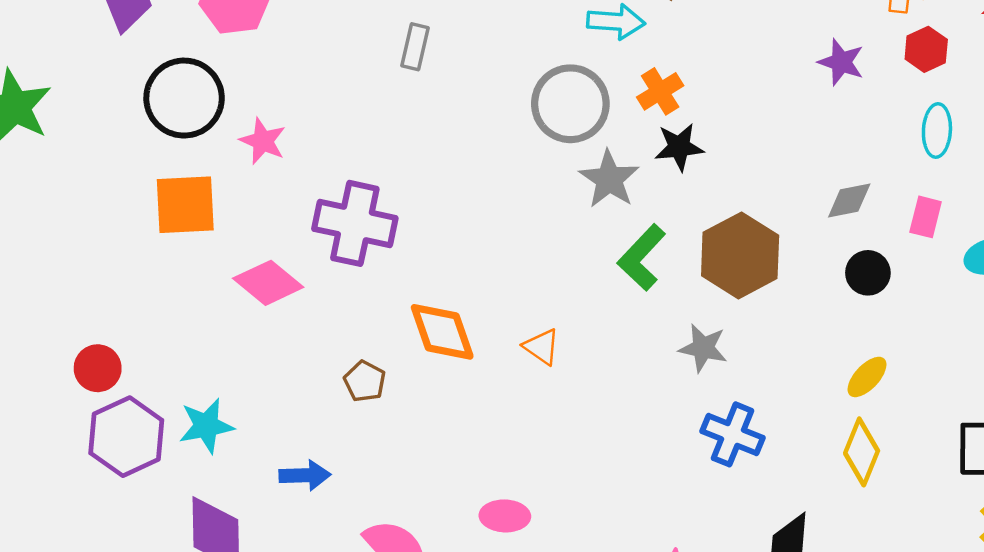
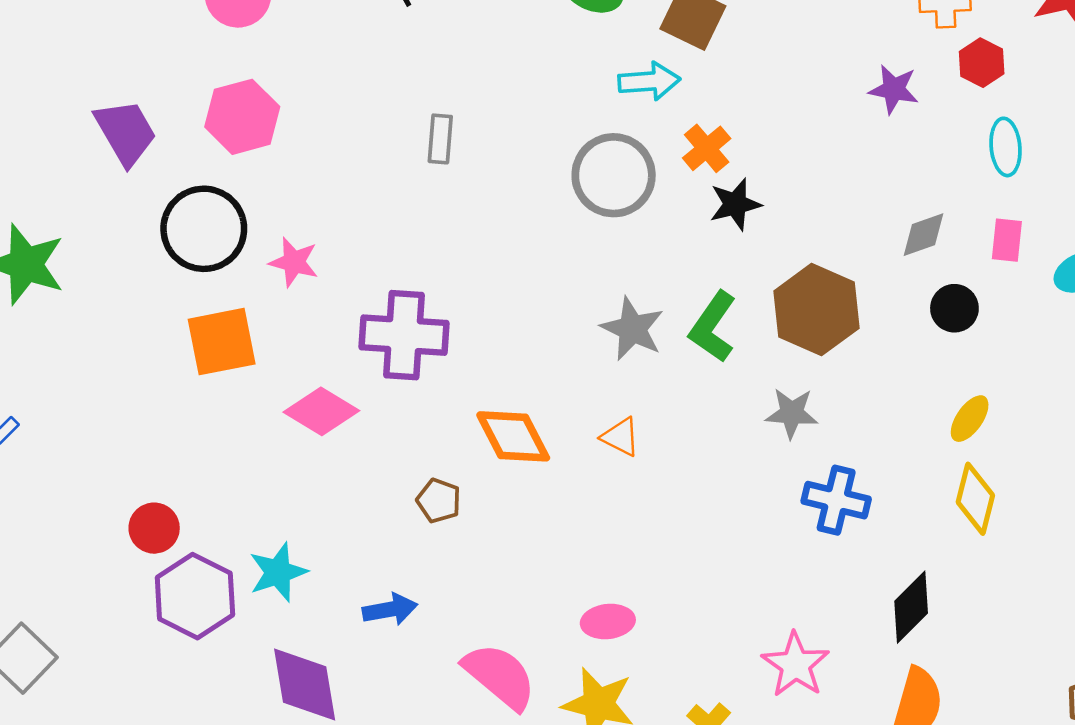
gray star: (609, 179) -> (632, 329), moved

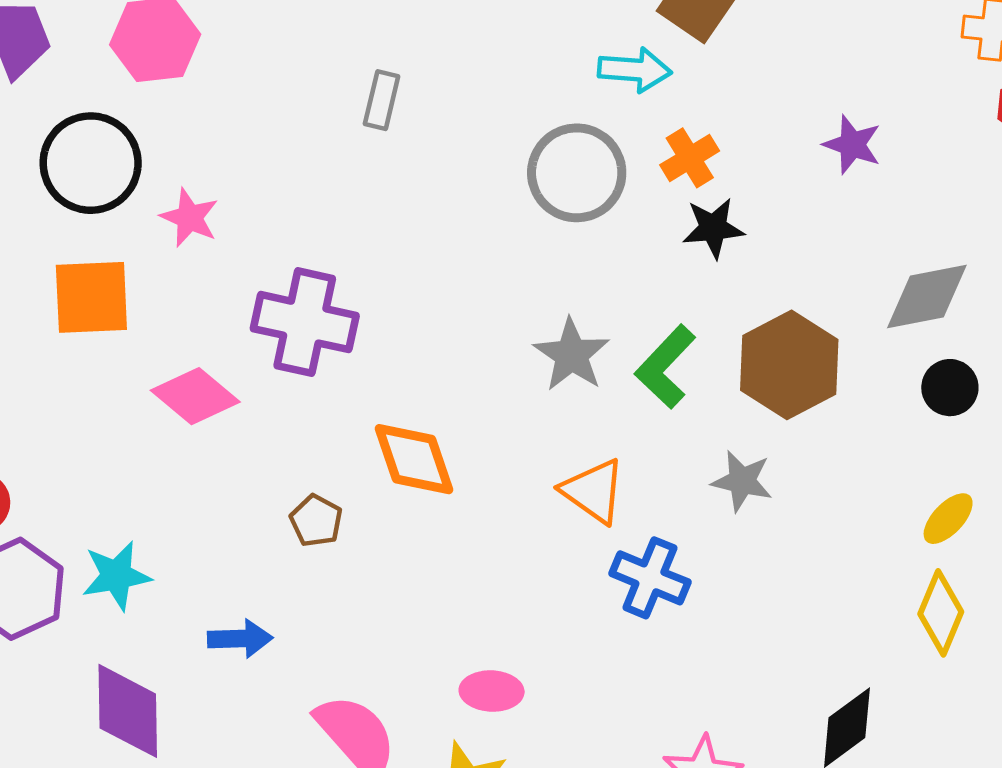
purple star: (894, 89) -> (852, 145), moved
gray diamond: (924, 235) -> (927, 296), size x1.5
orange triangle: (620, 437) -> (593, 491), moved, size x1.4
blue cross: (836, 500) -> (650, 578), moved

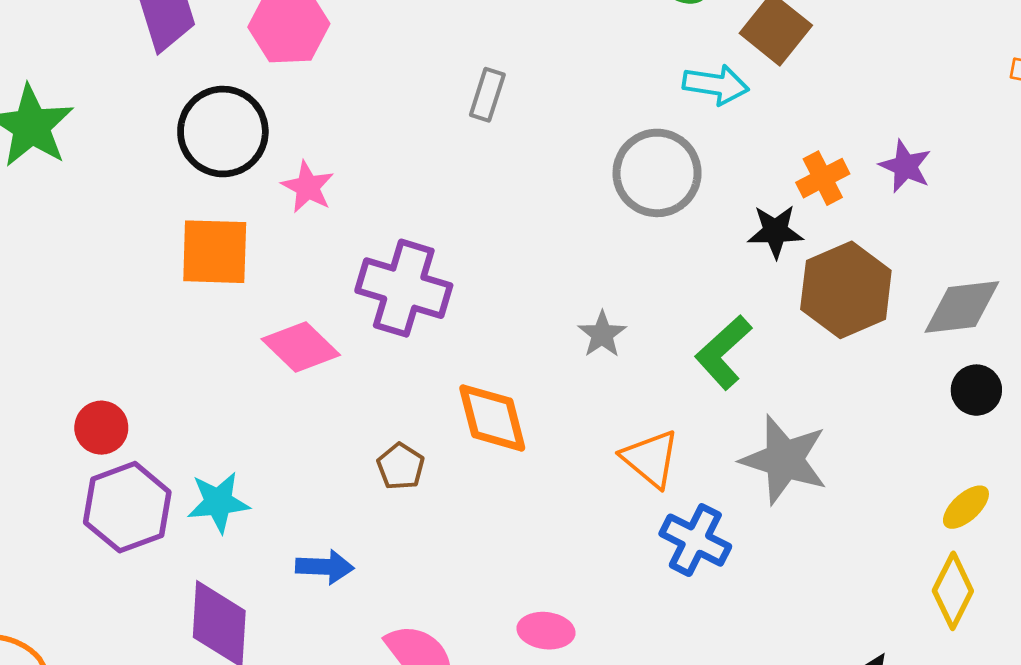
orange cross: (690, 158) -> (823, 178), moved
gray star: (572, 355) -> (602, 334), moved, size x0.7
brown hexagon: (789, 365) -> (846, 290), moved
gray star: (742, 481) -> (784, 460), size x1.6

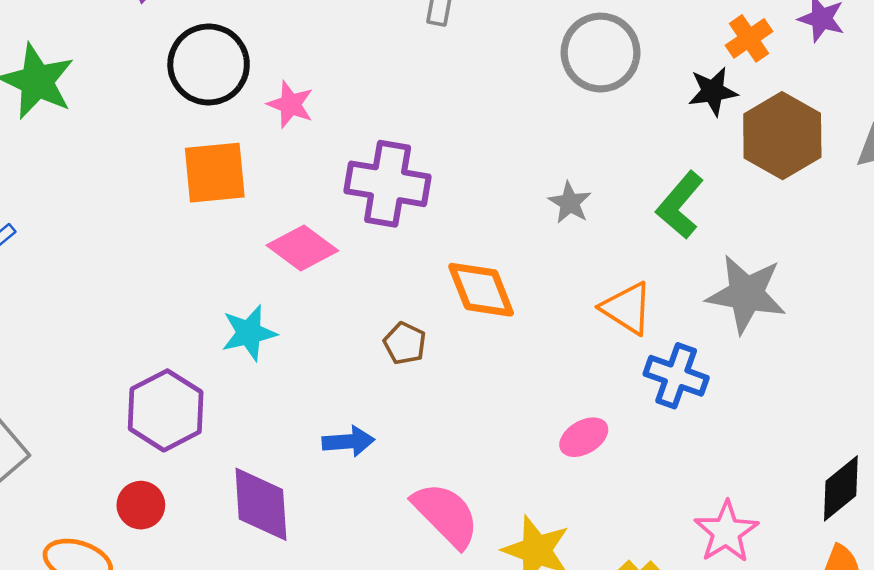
red circle: (101, 428) -> (141, 505), moved
cyan star: (218, 502) -> (249, 333), moved
pink ellipse: (546, 631) -> (584, 437), moved, turned -30

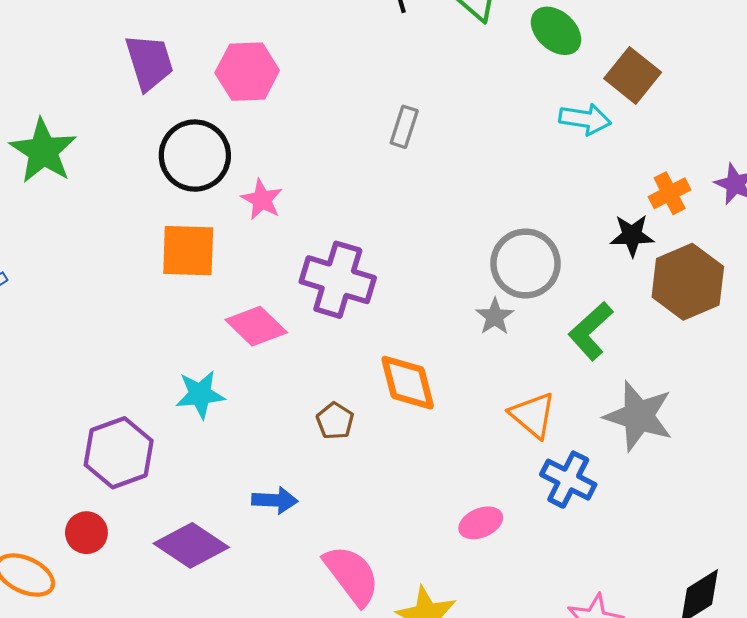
gray circle: (601, 53) -> (526, 263), moved
purple diamond: (261, 504) -> (191, 545), turned -60

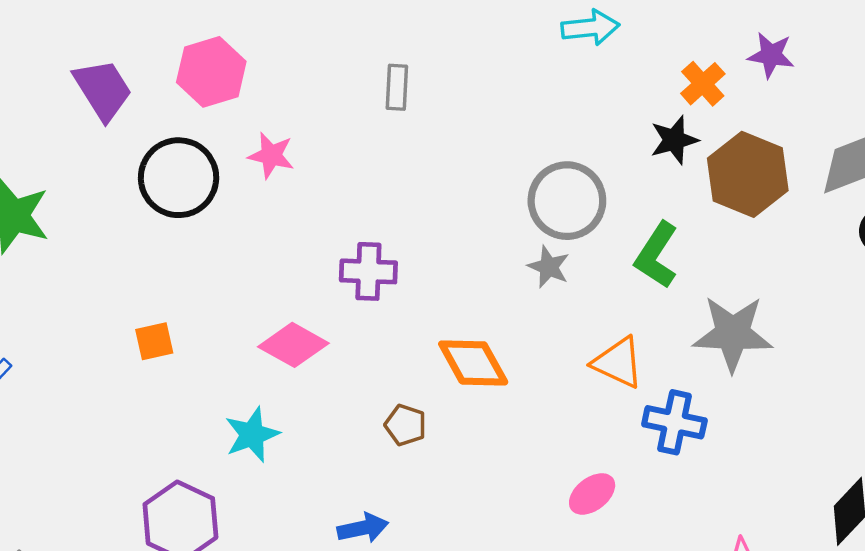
pink star: (262, 200) -> (271, 155), moved
orange square: (188, 251) -> (154, 341), moved, size x0.6
purple cross: (338, 280) -> (368, 271), size x0.7

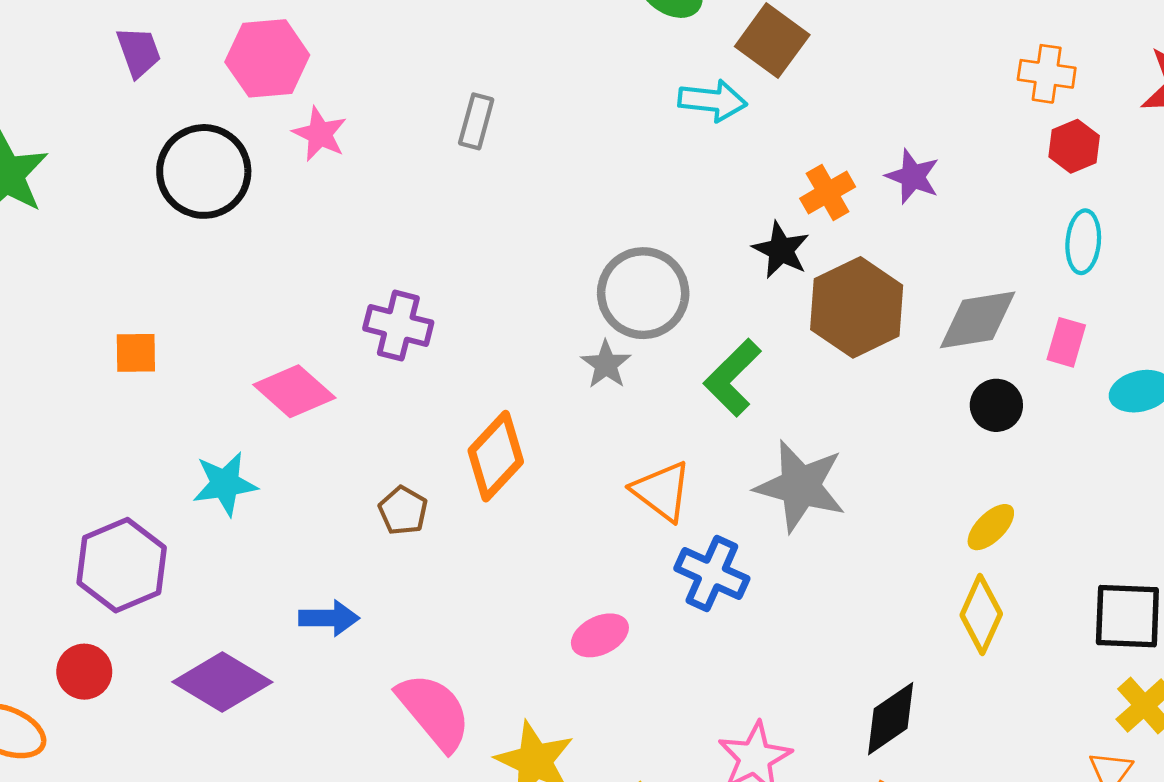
purple trapezoid: (103, 90) -> (139, 52), size x0.7
black star: (674, 140) -> (781, 250), turned 30
pink star: (271, 155) -> (320, 134), moved
orange diamond: (473, 363) -> (496, 456), turned 60

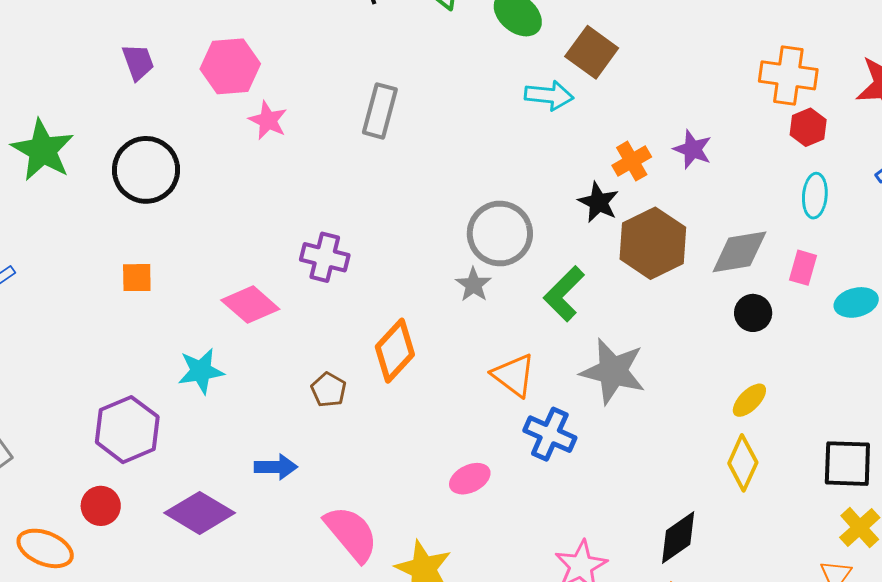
orange cross: (1047, 74) -> (788, 75), size x1.4
gray rectangle: (476, 121) -> (380, 111), size x1.4
black circle: (204, 171) -> (146, 170), moved

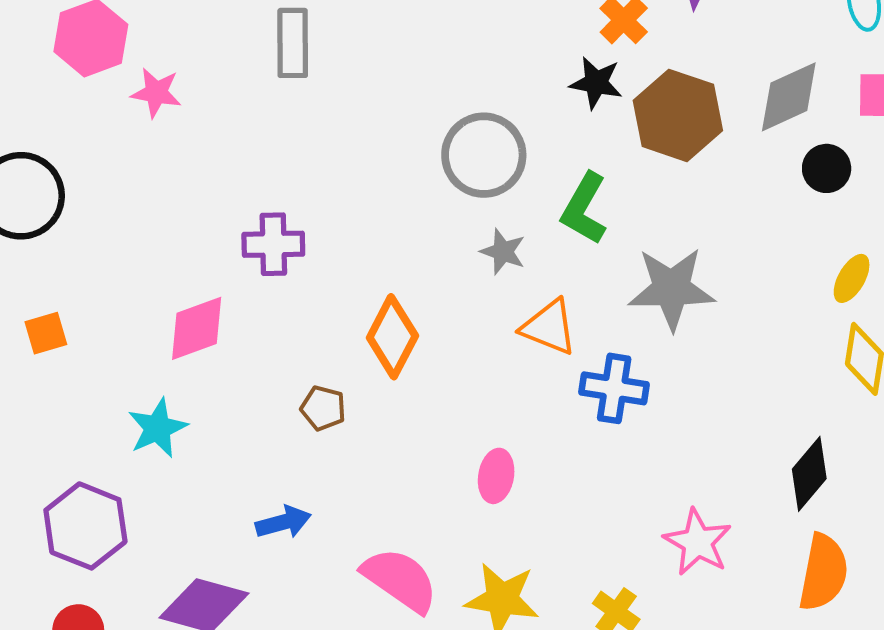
gray star: (473, 285) -> (503, 252), moved
pink diamond: (250, 305) -> (197, 328), turned -46
pink ellipse: (470, 479) -> (496, 476), moved, turned -39

